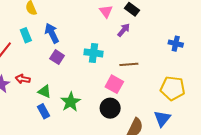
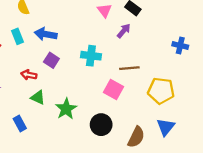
blue arrow: (52, 33) -> (46, 34), turned -54
red arrow: (23, 79) -> (29, 75), moved
yellow pentagon: (173, 88) -> (161, 91), moved
black circle: (110, 108) -> (101, 125), moved
blue rectangle: (44, 111) -> (20, 123), moved

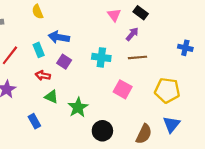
cyan rectangle: (17, 36) -> (39, 50), moved
brown line: (129, 68) -> (137, 57), moved
black circle: (101, 125) -> (102, 131), moved

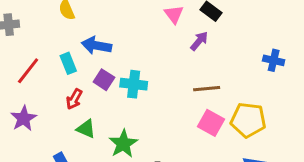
cyan cross: (101, 57) -> (134, 84), moved
brown line: (137, 57) -> (207, 89), moved
red arrow: (43, 75) -> (74, 99), turned -72
pink square: (123, 89) -> (211, 123), moved

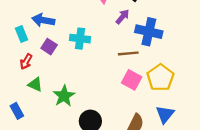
blue cross: (274, 60) -> (149, 32), moved, size x1.6
cyan cross: (134, 84) -> (80, 39), moved
yellow pentagon: (248, 120) -> (160, 78), turned 30

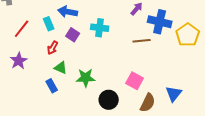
yellow pentagon: (160, 78) -> (188, 35), moved
pink square: (132, 80) -> (135, 81), moved
green star: (64, 96) -> (86, 78), turned 30
blue rectangle: (17, 111) -> (52, 86), moved

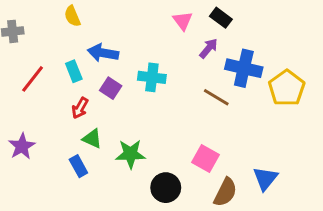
brown line: (142, 41) -> (216, 97), turned 36
purple star: (19, 61) -> (22, 146), moved

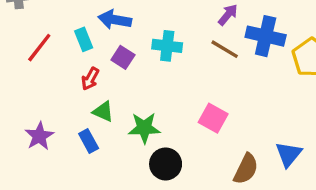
brown line: (216, 97) -> (225, 49), moved
purple star: (22, 146) -> (39, 136), moved
pink square: (206, 159) -> (213, 118), moved
black circle: (166, 188) -> (166, 164), moved

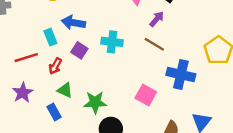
blue cross: (266, 36) -> (181, 75), moved
red line: (39, 48) -> (26, 58), moved, turned 35
purple star: (39, 136) -> (23, 93), moved

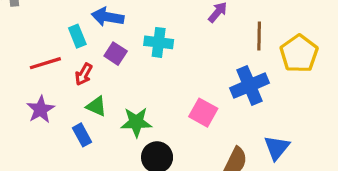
brown line: (154, 44) -> (259, 36), moved, turned 60
blue cross: (181, 75) -> (250, 85), turned -36

